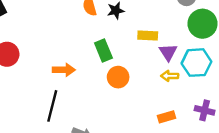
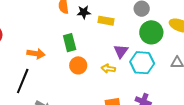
yellow rectangle: (148, 35) -> (106, 21), moved
yellow arrow: (170, 76) -> (108, 69), moved

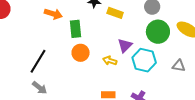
orange arrow: (36, 54) -> (53, 14), moved
black line: (23, 81) -> (38, 61), moved

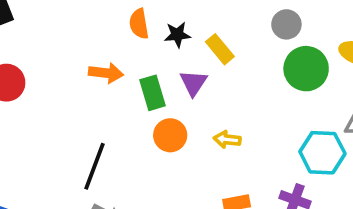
yellow rectangle: (115, 13) -> (220, 49), turned 42
purple triangle: (125, 45) -> (194, 83), moved
cyan hexagon: (144, 60) -> (322, 153), moved

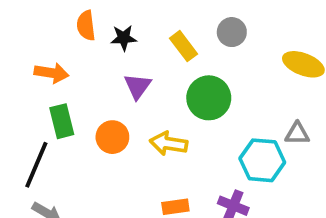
yellow rectangle: (220, 49) -> (184, 46), moved
green circle: (306, 69) -> (209, 98), moved
green rectangle: (153, 93) -> (62, 121), moved
yellow arrow: (227, 139) -> (169, 143), size x1.4

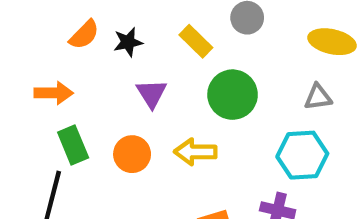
orange semicircle: (86, 26) -> (84, 35), turned -120
gray triangle: (297, 134) -> (318, 97), moved

